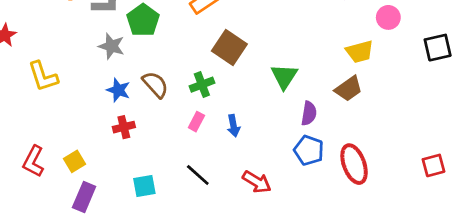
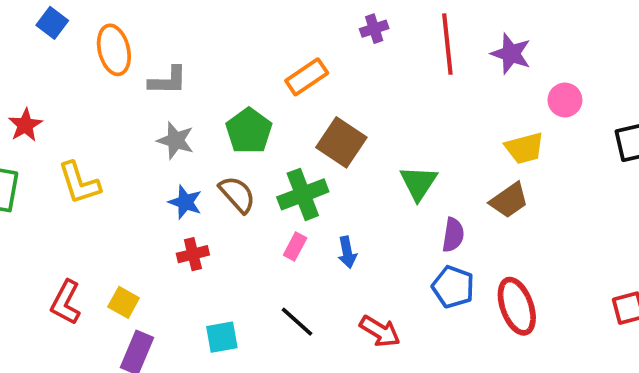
green pentagon: (143, 20) -> (249, 131), moved
green cross: (202, 85) -> (303, 194), size x1.4
yellow square: (74, 161) -> (124, 302), turned -30

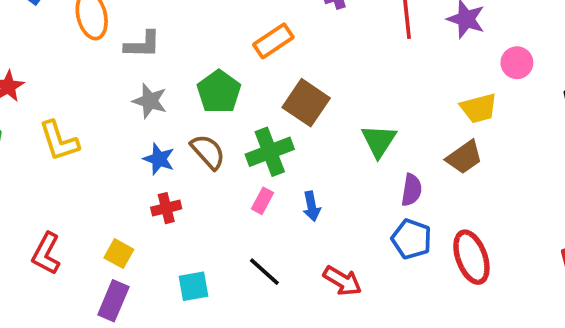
yellow square: (124, 302) -> (119, 254), moved

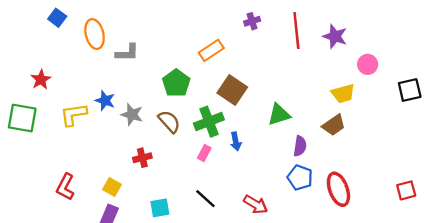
gray star: (150, 101) -> (132, 115), moved
yellow L-shape: (59, 141) -> (74, 115), turned 100
green triangle: (379, 141) -> (279, 115), turned 40
blue star: (159, 159) -> (105, 101), moved
blue arrow: (312, 206) -> (236, 141), moved

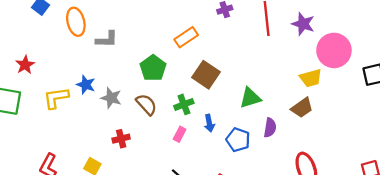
pink circle: (368, 64) -> (334, 50), size x1.8
green cross: (209, 122) -> (184, 104), size x0.7
blue pentagon: (300, 178) -> (238, 140), moved

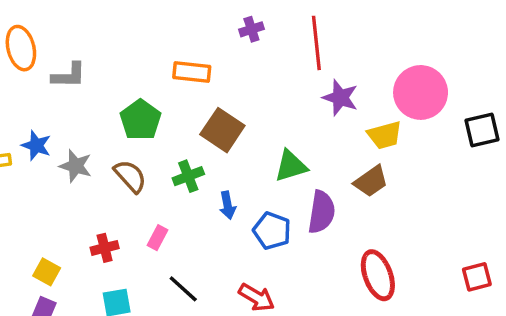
purple star: (303, 24) -> (340, 98), moved
orange rectangle: (186, 37) -> (192, 72), turned 40
purple semicircle: (270, 128) -> (321, 212), size x1.4
pink rectangle: (180, 134) -> (158, 238), moved
red cross: (121, 139) -> (105, 248), moved

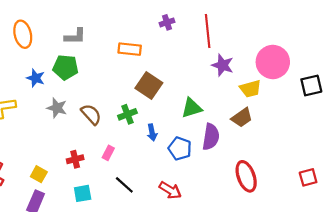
gray L-shape: (69, 75) -> (75, 36), moved
green pentagon: (140, 120) -> (66, 67), moved, turned -30
blue star: (36, 145) -> (36, 78), moved

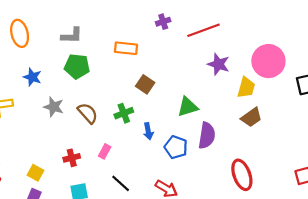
red line: (208, 31) -> (204, 30), turned 76
green pentagon: (66, 67) -> (77, 66), moved
brown square: (149, 85) -> (145, 84), size x0.7
yellow trapezoid: (250, 89) -> (246, 88), turned -60
brown trapezoid: (242, 118) -> (251, 117), moved

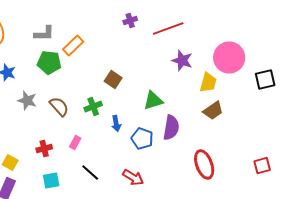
orange rectangle: (126, 48) -> (73, 46), moved, turned -50

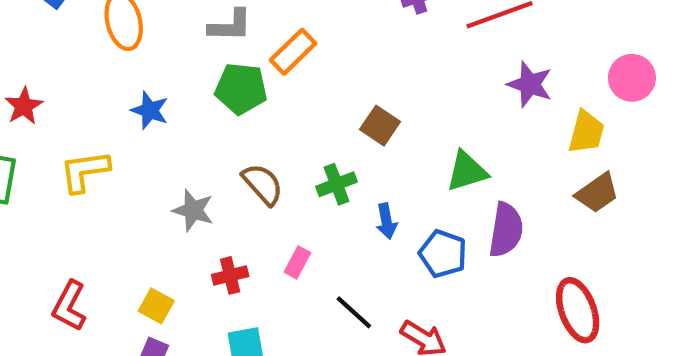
pink circle: (229, 58) -> (632, 78), size x0.7
gray star: (27, 100) -> (193, 210), moved
black line: (90, 172) -> (354, 312), moved

